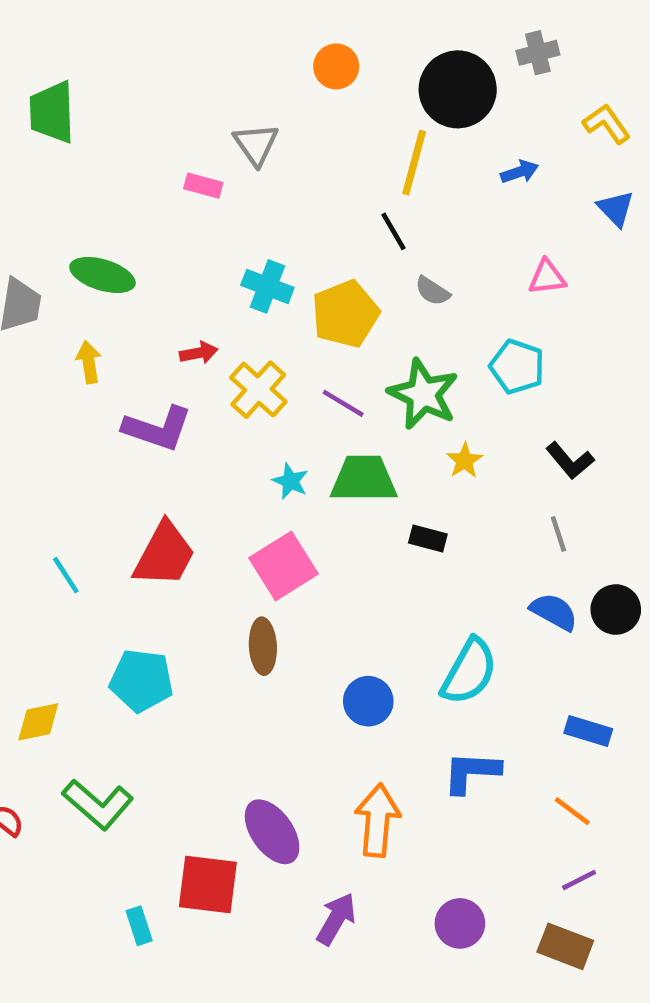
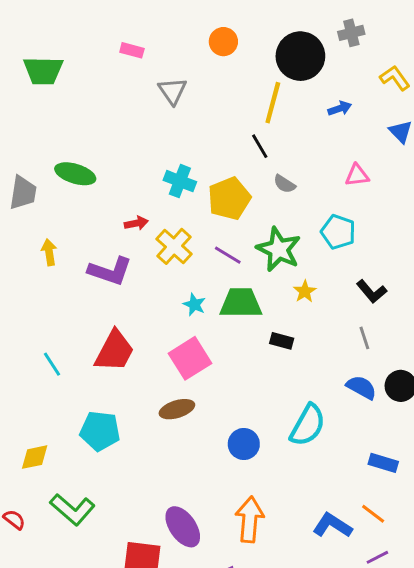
green trapezoid: (52, 112) -> (43, 71), turned -87
pink rectangle: (203, 186) -> (132, 50), moved
yellow arrow: (89, 362) -> (49, 252), moved
brown ellipse: (263, 646) -> (177, 409), turned 76
blue L-shape: (471, 772) -> (332, 525), moved, turned 30

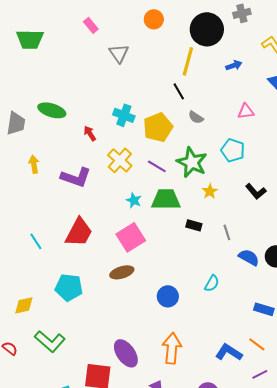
pink rectangle: (132, 50) -> (91, 25), turned 35
red arrow: (136, 223) -> (90, 133), moved, turned -112
gray line: (364, 338) -> (227, 232), moved
cyan semicircle: (308, 425) -> (212, 283), size x0.6

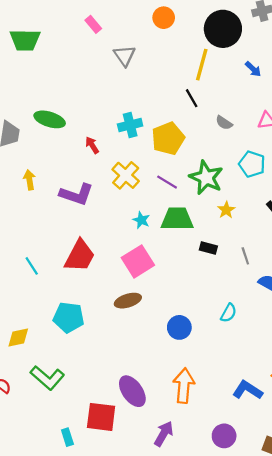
blue arrow: (234, 65) -> (253, 69), turned 63
cyan cross: (124, 115) -> (130, 125), turned -35
gray semicircle: (196, 117) -> (224, 123), moved

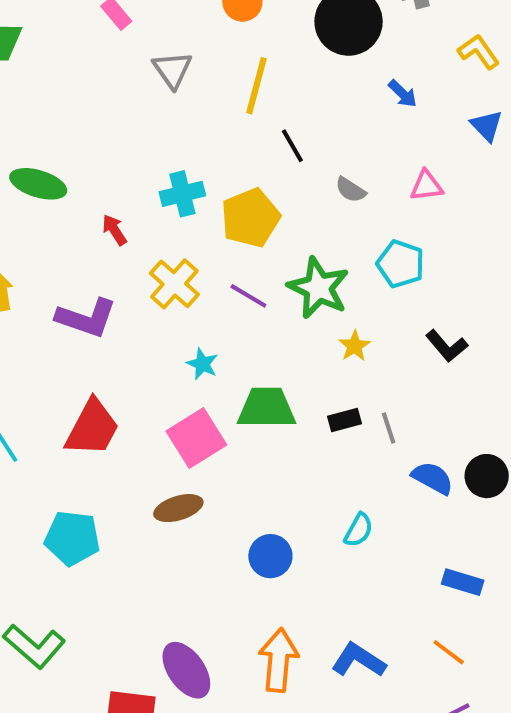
yellow line: (202, 65) -> (256, 86), moved
green trapezoid: (177, 219) -> (266, 408), moved
black rectangle: (208, 248) -> (345, 420), moved, turned -30
blue L-shape: (248, 390) -> (359, 660), moved

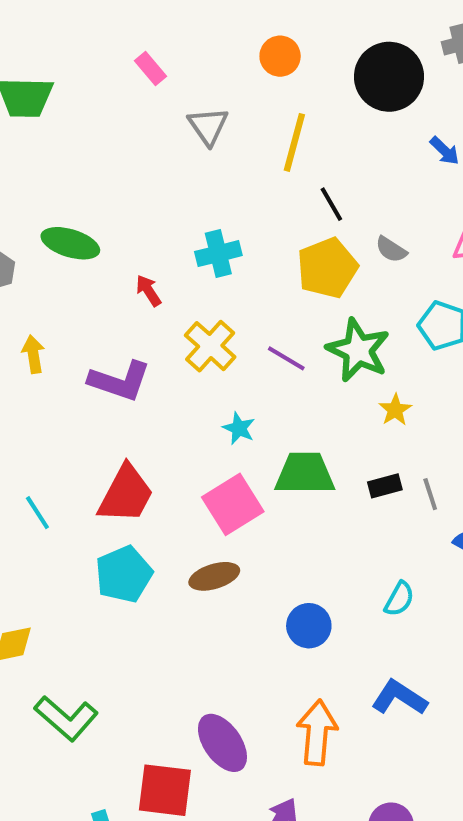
yellow pentagon: (250, 218) -> (327, 268), moved
cyan pentagon: (72, 538) -> (124, 574), moved, turned -30
blue L-shape: (359, 660) -> (399, 698), moved

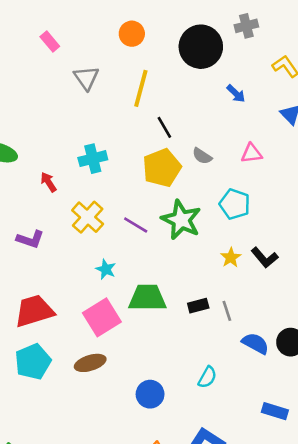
purple L-shape: (120, 381) -> (30, 239), size x0.7
yellow star: (395, 410) -> (231, 258), moved
red trapezoid: (126, 494) -> (34, 311), turned -135

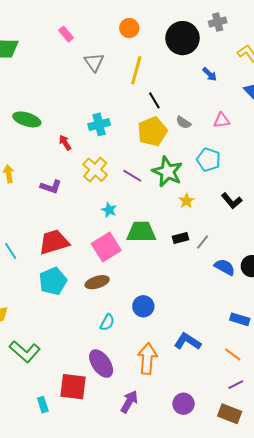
yellow star: (231, 258) -> (187, 201), moved
gray line: (227, 311) -> (203, 242), turned 56
cyan semicircle: (207, 377) -> (107, 322), moved

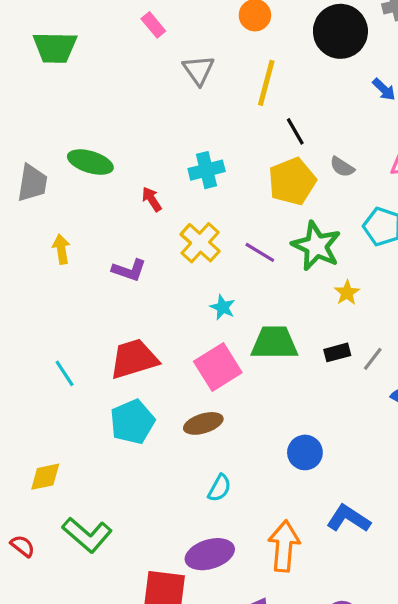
blue circle: (143, 306) -> (305, 452), moved
purple ellipse: (101, 364) -> (210, 554), turned -72

